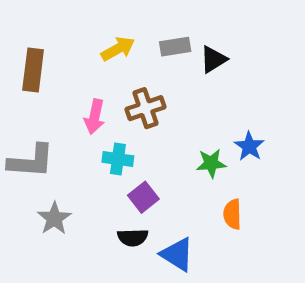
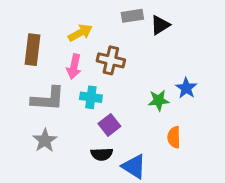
yellow arrow: (118, 49) -> (80, 33), moved
brown rectangle: (33, 70) -> (33, 50), moved
brown cross: (145, 108) -> (111, 60), turned 32
gray L-shape: (31, 161) -> (48, 99), moved

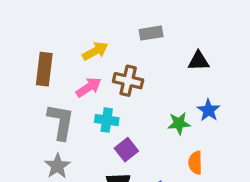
black triangle: (160, 25) -> (199, 61), moved, turned 30
pink arrow: (74, 67) -> (89, 87), turned -135
gray L-shape: (48, 99) -> (61, 122), turned -84

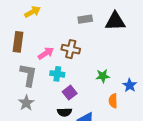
yellow arrow: (95, 51) -> (32, 12), moved
black triangle: (199, 61) -> (115, 21), moved, size x1.5
blue star: (208, 110) -> (130, 85), moved

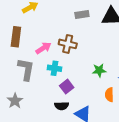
gray star: (26, 103) -> (15, 101), moved

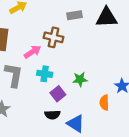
brown cross: (68, 44) -> (53, 37), moved
green star: (99, 70) -> (80, 79), moved

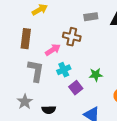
cyan cross: (45, 74) -> (64, 70), turned -32
black semicircle: (52, 115) -> (49, 110), moved

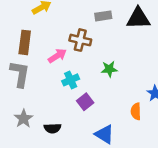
gray L-shape: (36, 71) -> (20, 74), moved
green star: (96, 75) -> (109, 69), moved

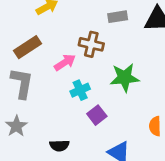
brown rectangle: (25, 42) -> (28, 47), turned 50
green star: (109, 69) -> (125, 78), size x1.5
gray star: (23, 119) -> (16, 126), moved

